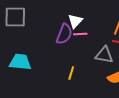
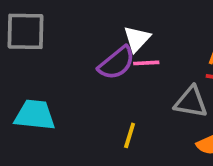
purple semicircle: (64, 34) -> (117, 63), turned 30

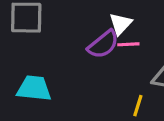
yellow line: (130, 135) -> (138, 106), moved

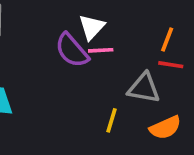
purple semicircle: (103, 44) -> (72, 50), turned 88

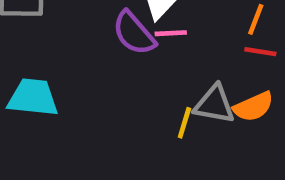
gray triangle: (144, 88) -> (214, 104), moved
orange semicircle: (165, 128) -> (253, 107), moved

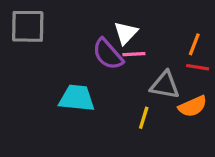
cyan trapezoid: (33, 97) -> (77, 98), moved
gray triangle: (214, 104) -> (165, 85), moved

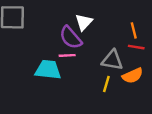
orange line: (194, 44) -> (134, 30), turned -35
pink line: (134, 54) -> (67, 55), moved
yellow line: (144, 118) -> (106, 84), moved

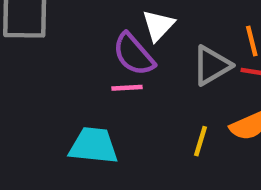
gray triangle: (112, 60) -> (212, 65), moved, turned -40
cyan trapezoid: (48, 70) -> (94, 146), moved

